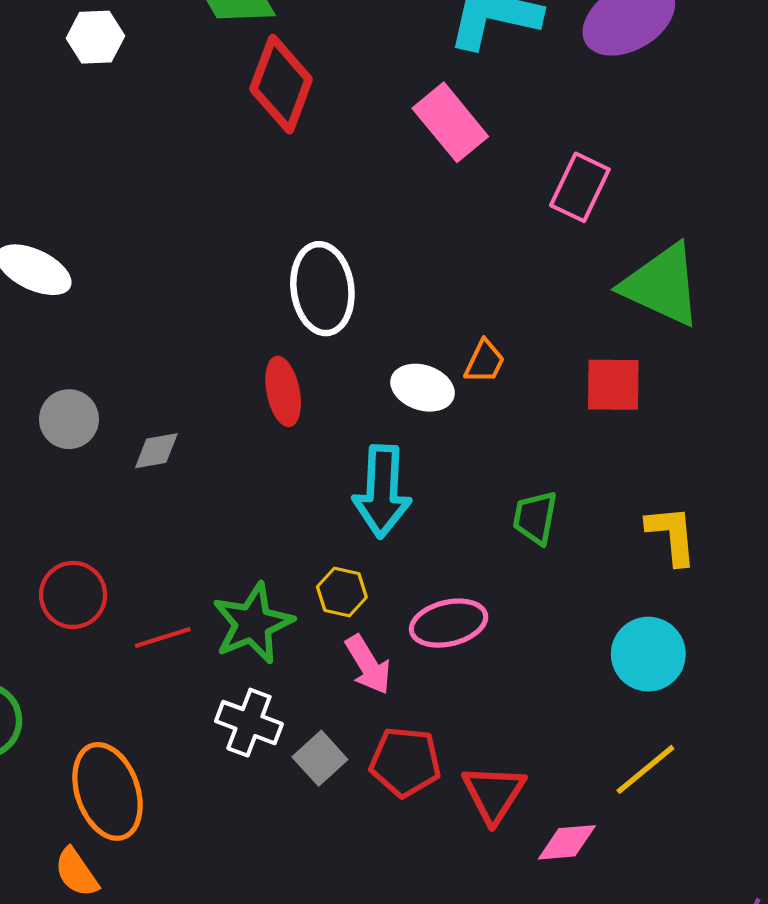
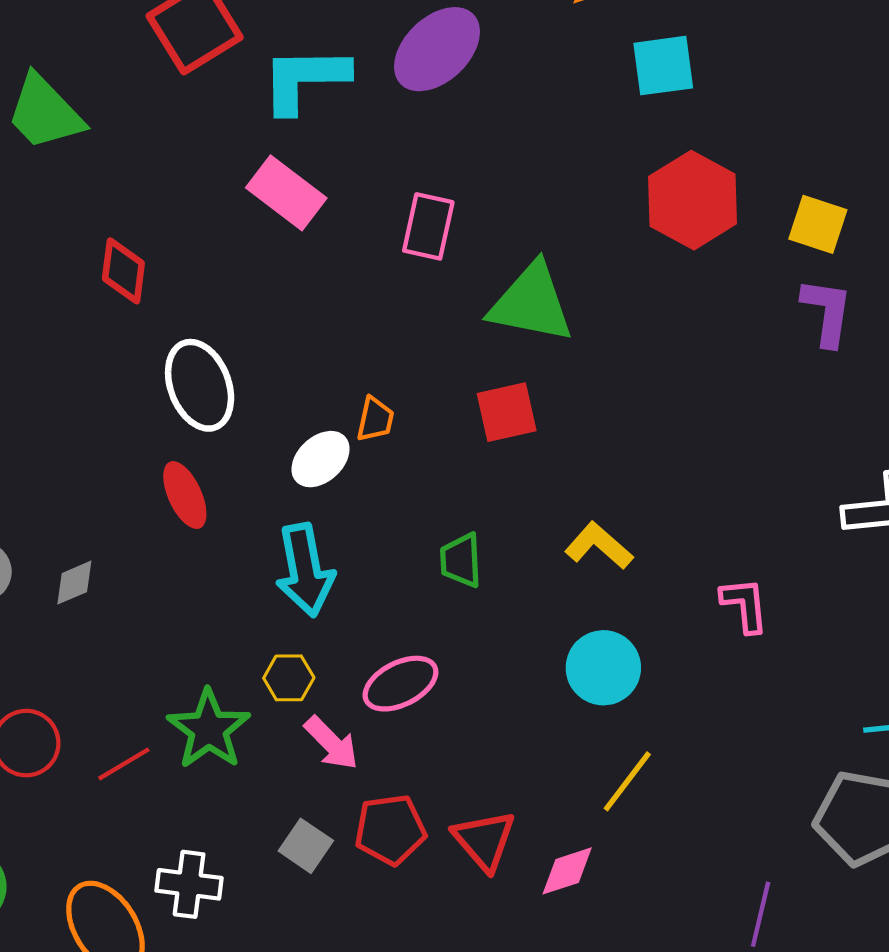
red diamond: (281, 84) -> (123, 271), moved, size x0.7
white ellipse: (423, 388) -> (321, 459), turned -48
yellow L-shape: (672, 535) -> (599, 546), turned -30
white cross: (249, 723) -> (189, 884), moved

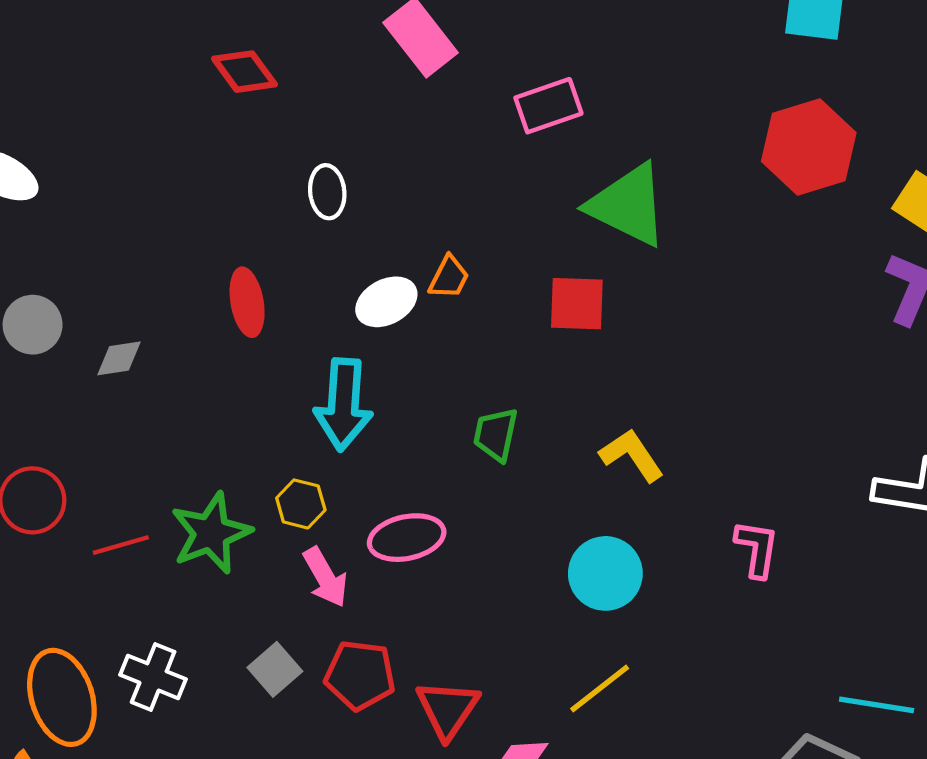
pink rectangle: (428, 226) -> (548, 106), turned 44
red diamond: (123, 271) -> (245, 72), turned -58
white ellipse: (200, 385) -> (327, 192), moved, size x0.6

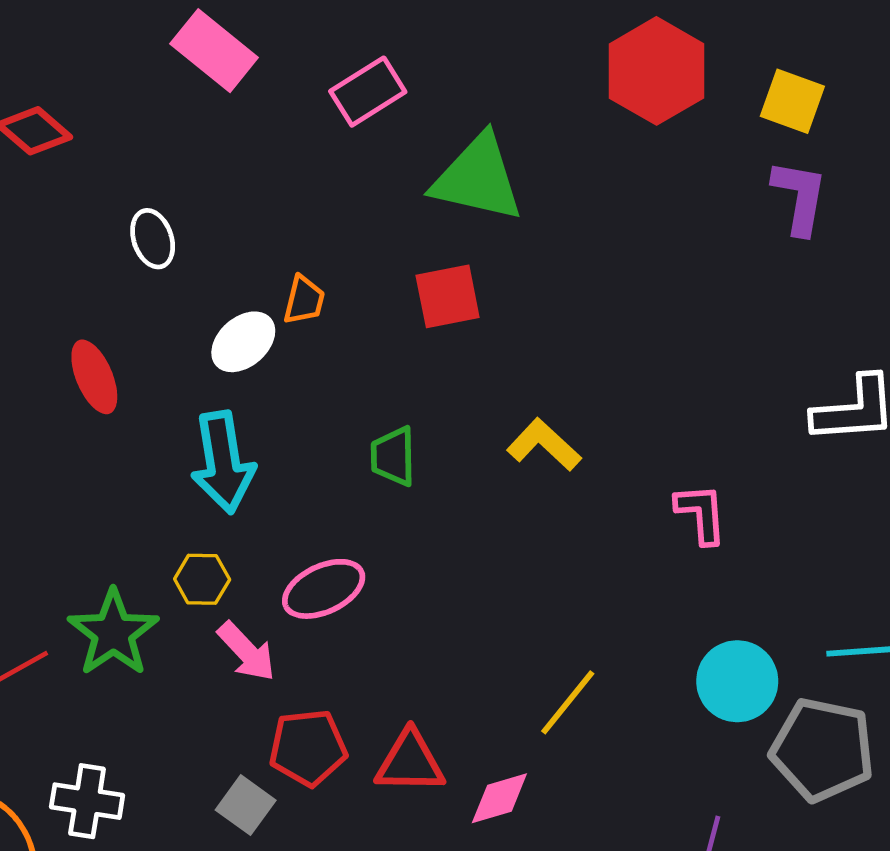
cyan circle: (605, 573) -> (737, 681), moved
gray square: (275, 669) -> (246, 805), moved
red triangle: (448, 709) -> (410, 762), turned -50

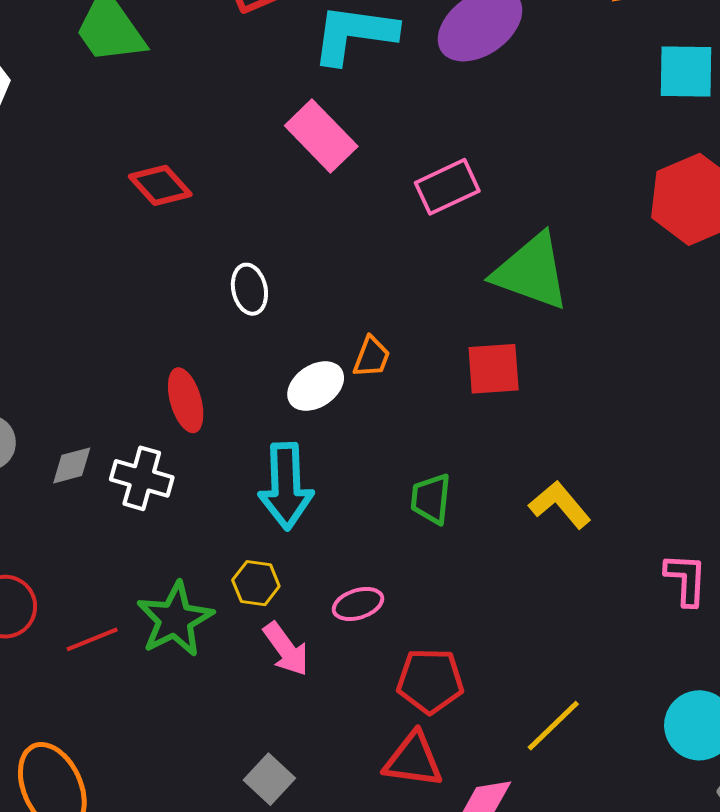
pink ellipse: (324, 589) -> (358, 604), size x0.7
red pentagon: (308, 748) -> (430, 681), moved
white cross: (87, 801) -> (142, 478), moved

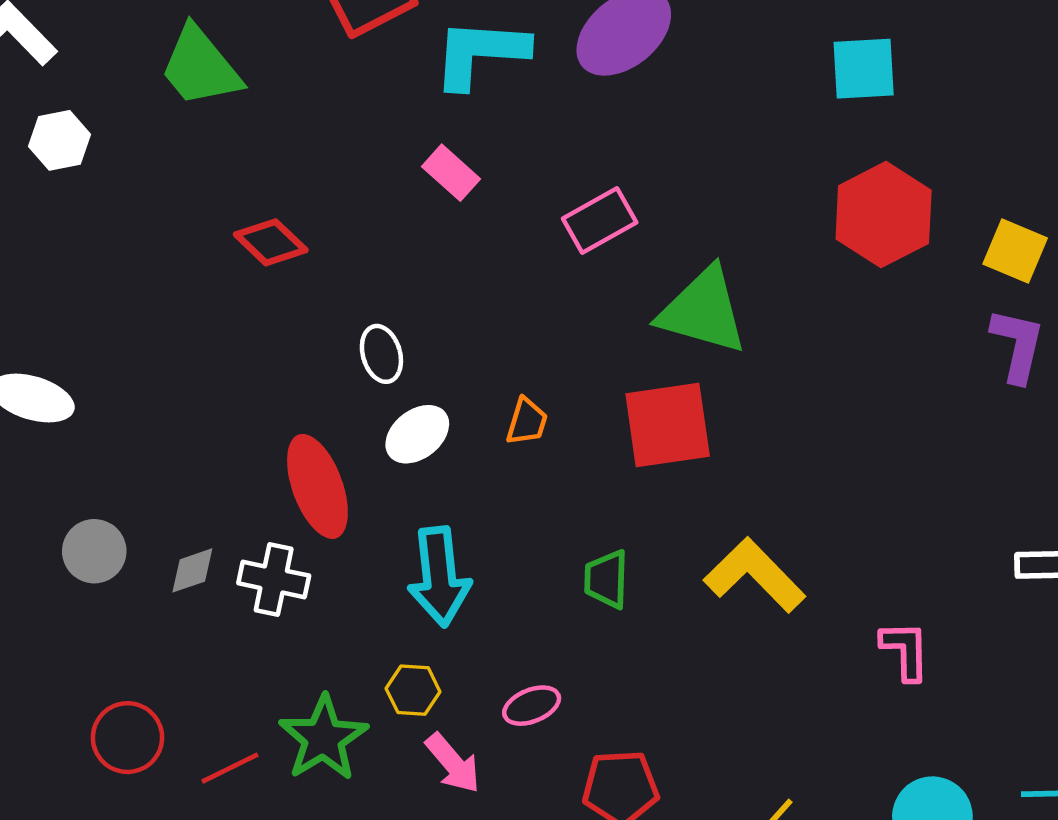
pink rectangle: (321, 136) -> (451, 173), size x0.7
red square: (494, 369) -> (668, 425), size x1.4
white ellipse: (316, 386) -> (417, 434), moved
red ellipse: (186, 400) -> (317, 486), size x1.4
yellow L-shape: (560, 505) -> (755, 575), size x1.4

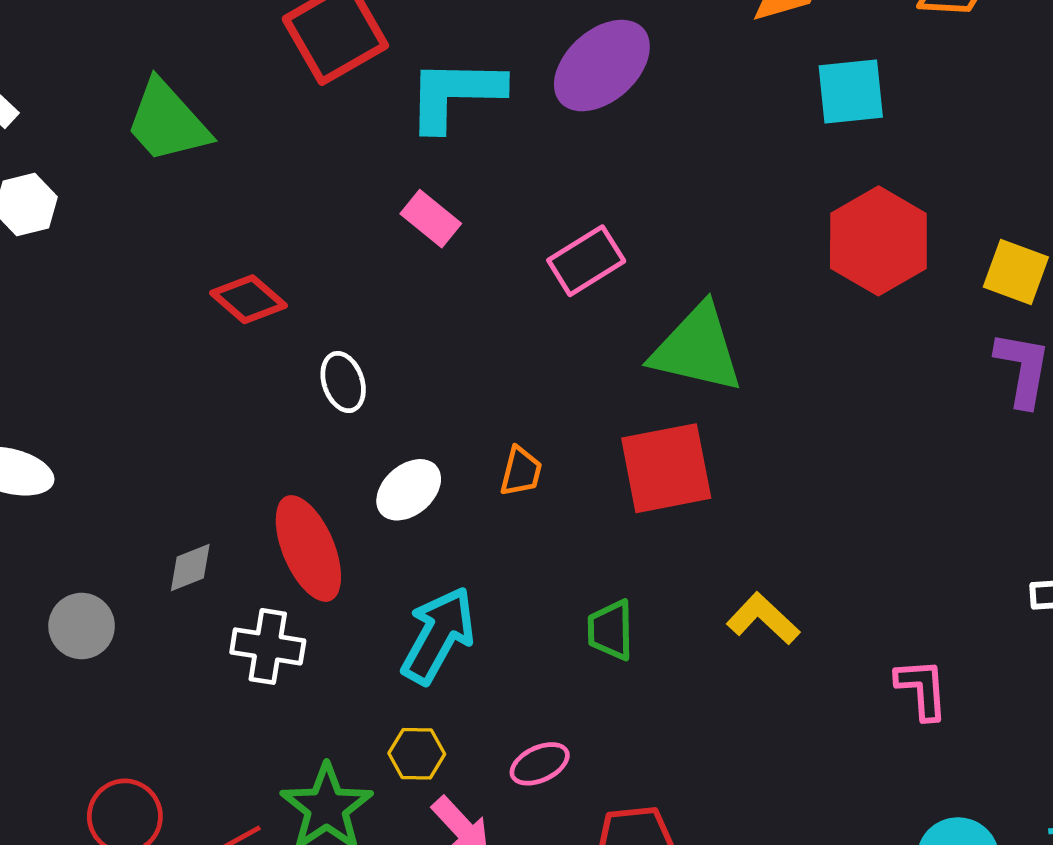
white ellipse: (381, 354) -> (343, 382), moved
gray diamond: (192, 570) -> (190, 568), moved
yellow L-shape: (755, 575) -> (763, 619), size x0.7
cyan arrow: (439, 577) -> (438, 635), turned -142

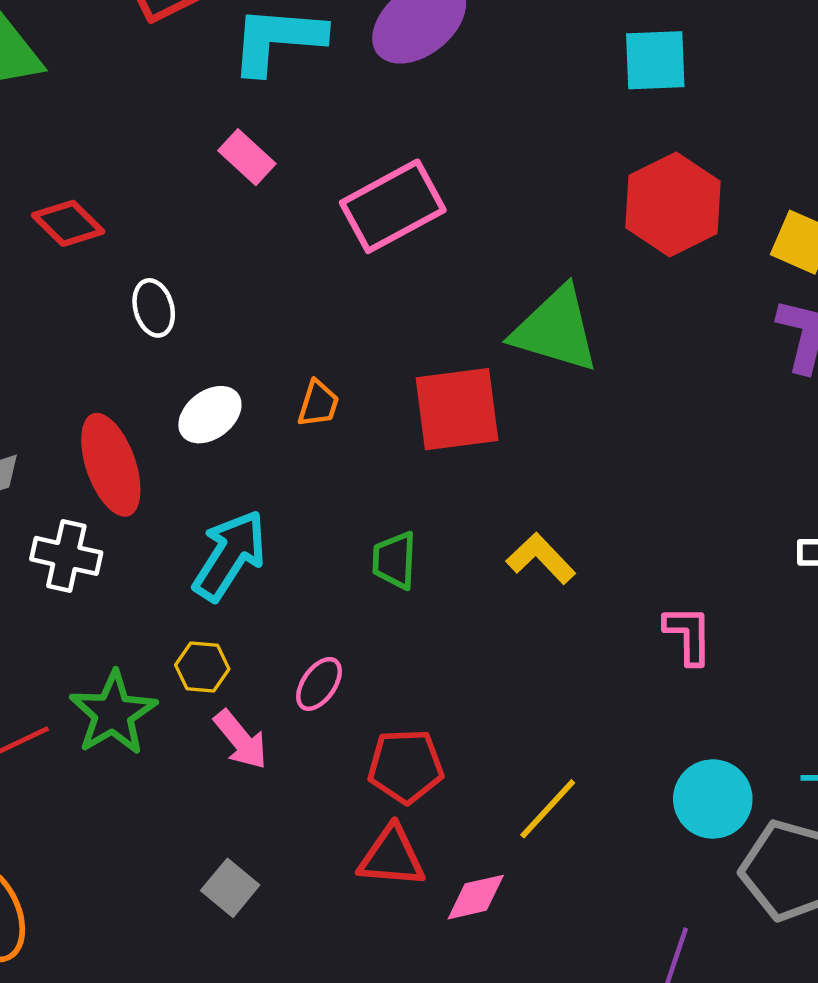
pink rectangle: (586, 261) -> (393, 206), size x1.4
green triangle: (697, 349) -> (556, 329), moved
pink ellipse: (540, 764) -> (319, 684), turned -34

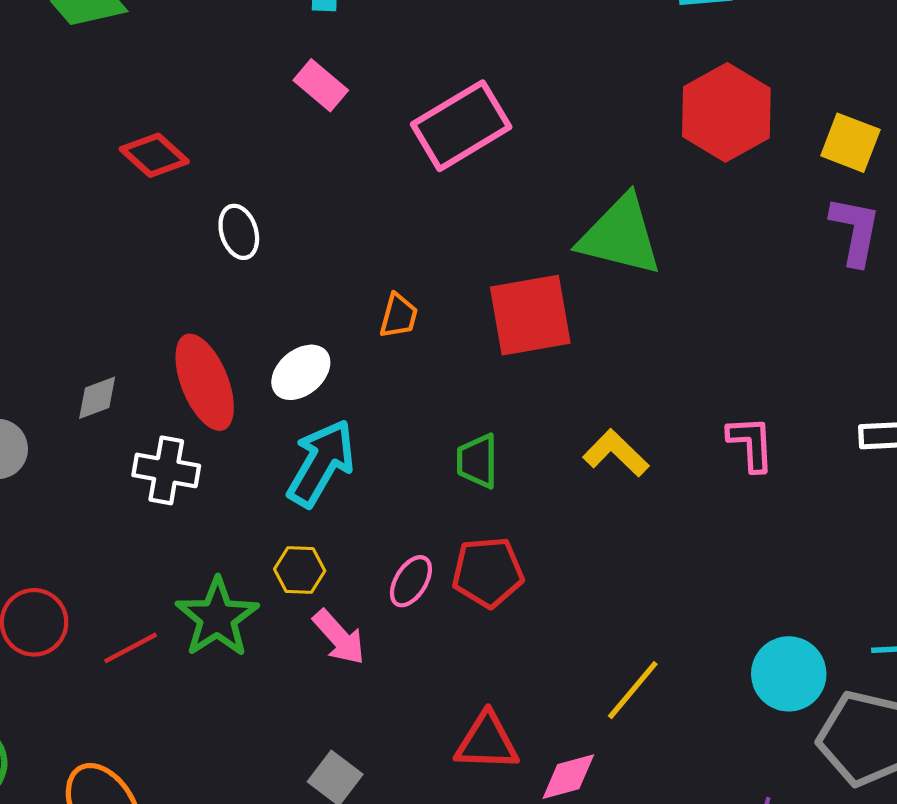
white ellipse: (210, 415) -> (301, 372), moved
pink L-shape: (688, 635) -> (751, 443), moved
red pentagon: (406, 766) -> (488, 572), moved

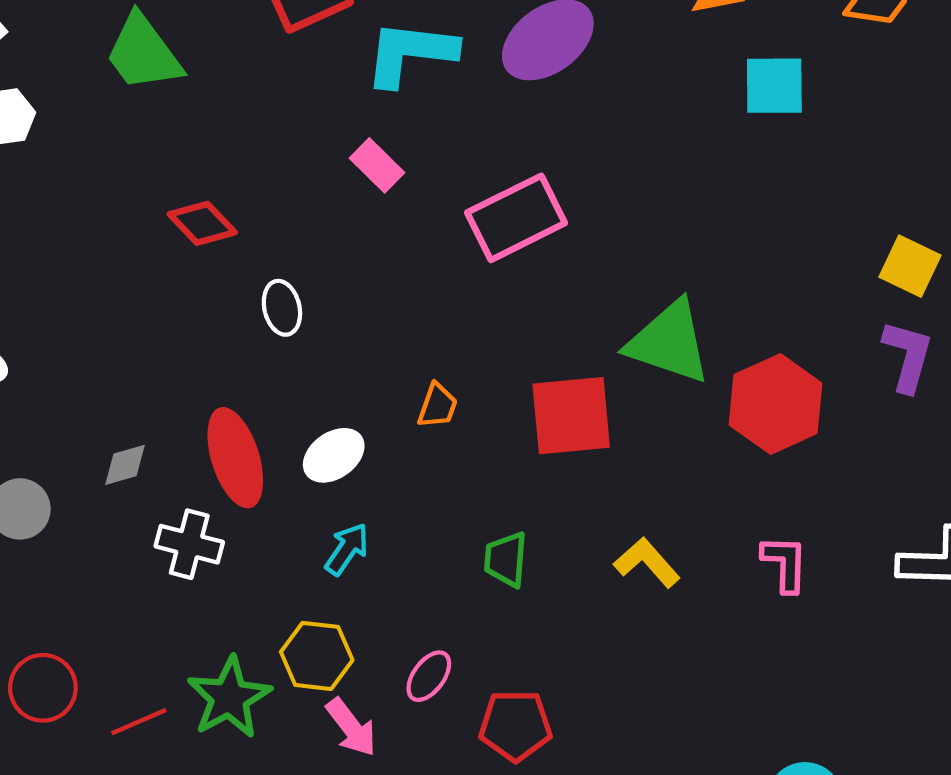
red hexagon: (726, 112) -> (776, 404), moved
cyan arrow: (321, 463) -> (347, 549), size x0.6
yellow hexagon: (300, 570) -> (317, 656), size x1.4
red pentagon: (488, 572) -> (515, 725), moved

